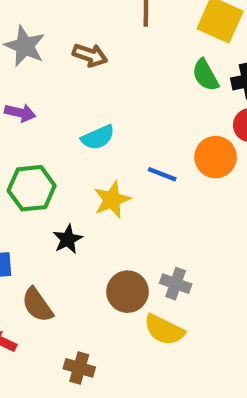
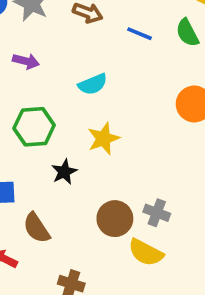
blue line: (162, 174) -> (139, 34), moved

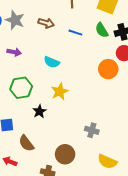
cyan semicircle: (93, 84) -> (52, 62), turned 49
brown circle: (115, 219) -> (65, 154), moved
yellow semicircle: (146, 252) -> (107, 162), moved

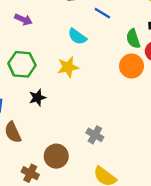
green semicircle: (102, 30) -> (133, 39), moved
cyan semicircle: (52, 62) -> (77, 37), moved
yellow star: (60, 92) -> (68, 67), moved

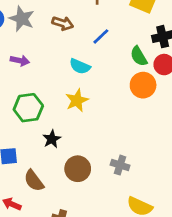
blue line: (102, 13) -> (101, 36), turned -63
brown circle: (56, 156) -> (78, 169), moved

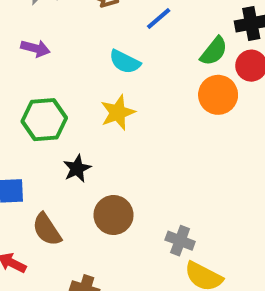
green semicircle: (139, 56) -> (214, 51), turned -114
gray cross: (120, 165) -> (180, 241), moved

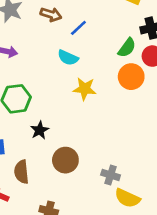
blue line: (159, 18) -> (78, 28), moved
yellow star: (118, 113) -> (85, 89), moved, turned 30
brown semicircle: (47, 229) -> (21, 172), turned 30

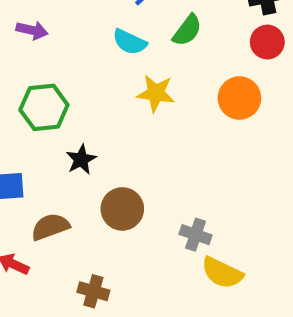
green semicircle: (127, 48) -> (187, 30), moved
orange circle: (131, 77) -> (239, 98), moved
brown semicircle: (21, 172) -> (50, 227), turned 75

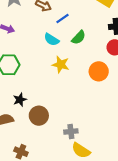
black star: (81, 160) -> (20, 100), moved
gray cross: (195, 235) -> (71, 131), turned -32

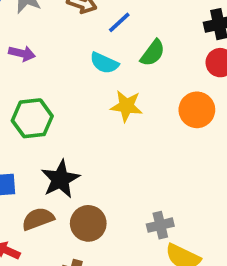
black star: (20, 100) -> (60, 179), size x1.5
brown circle: (39, 116) -> (88, 223), moved

